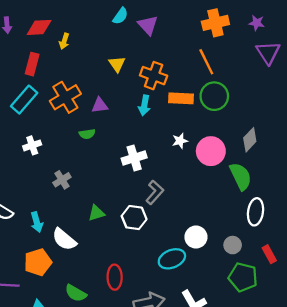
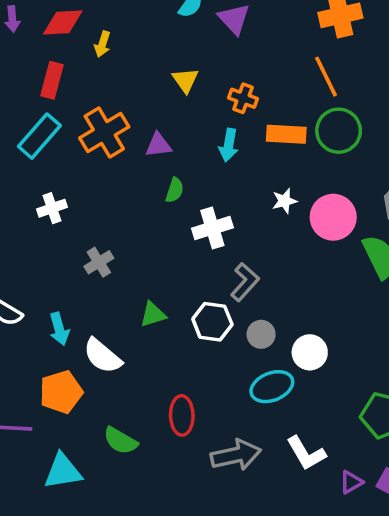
orange cross: (154, 76) -> (243, 98), size x0.7
green semicircle: (87, 134) -> (175, 190), moved, turned -63
gray circle: (233, 245) -> (261, 334), moved

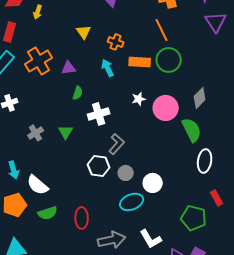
cyan arrow: (229, 145) -> (108, 68), turned 144
green triangle: (153, 315) -> (66, 132), moved, turned -42
green semicircle: (120, 441) -> (48, 213), moved, turned -48

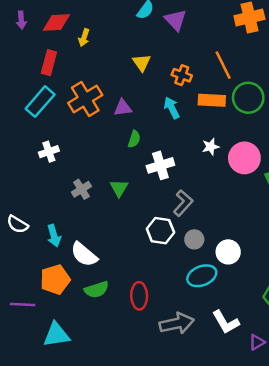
orange line: (162, 30) -> (223, 65), moved

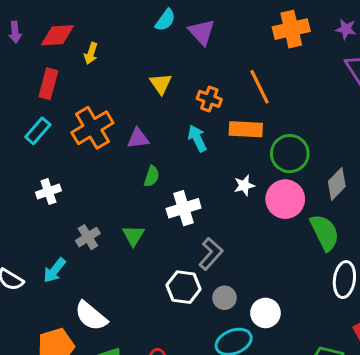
green circle: (248, 98) -> (290, 154), moved
cyan rectangle: (40, 102) -> (38, 131), size x0.7
cyan arrow: (54, 236) -> (54, 270), moved, turned 55

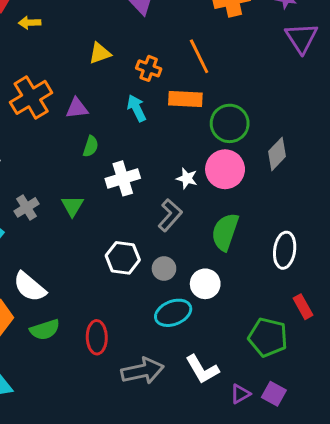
yellow arrow: (91, 53) -> (30, 23), turned 70
yellow triangle: (161, 84) -> (100, 53), turned 45
white star: (244, 185) -> (187, 178), moved, turned 30
green semicircle: (325, 232) -> (225, 232), moved, turned -135
gray L-shape: (211, 254) -> (170, 215), moved

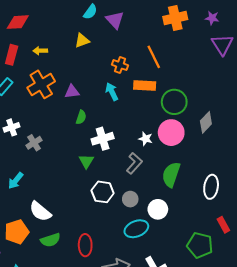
yellow arrow: (30, 23) -> (40, 51), moved
yellow triangle: (100, 53) -> (82, 40), moved
green triangle: (72, 206) -> (86, 161), moved
gray cross: (27, 207) -> (34, 143), moved

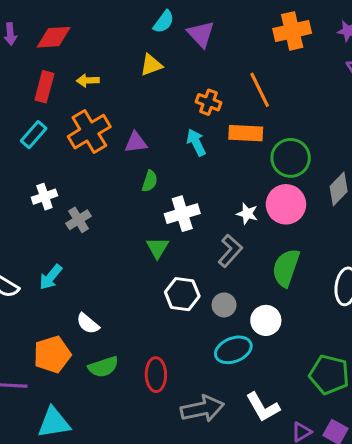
white semicircle: (40, 211) -> (88, 324), size x0.7

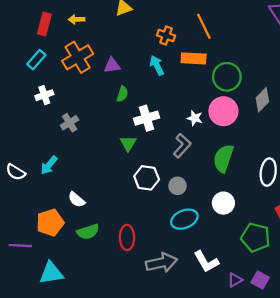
white cross: (44, 197) -> (44, 95), moved
white circle: (266, 320) -> (223, 203), moved

